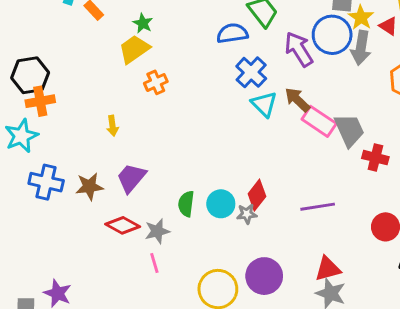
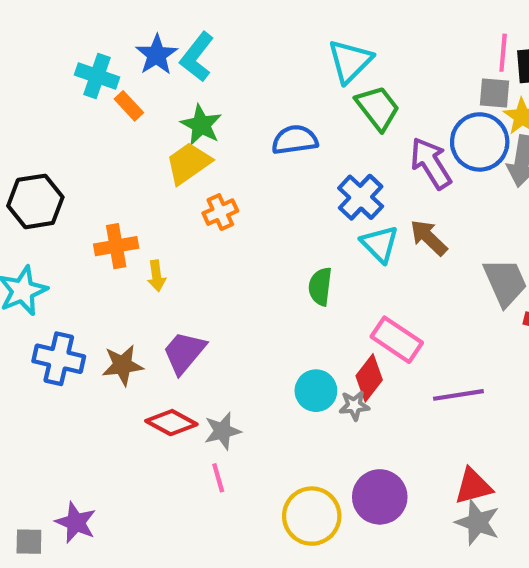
green star: (143, 23) -> (201, 125), size x1.4
blue semicircle: (232, 33) -> (295, 140), moved
orange cross: (40, 101) -> (116, 246), moved
pink rectangle: (319, 121) -> (397, 340), moved
green semicircle: (186, 204) -> (320, 286), moved

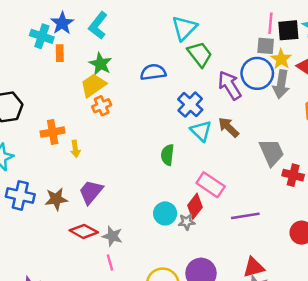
blue star: (157, 55) -> (62, 23), moved
orange rectangle: (129, 106) -> (60, 53), turned 42
orange cross: (220, 212) -> (102, 106), moved
gray star: (222, 431) -> (112, 236), turned 30

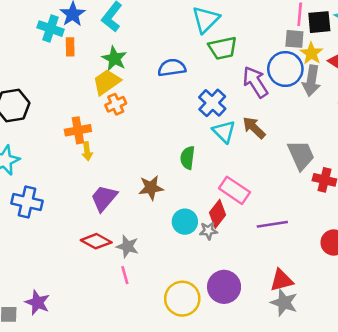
green trapezoid: (200, 54) -> (223, 48), turned 116
orange cross: (53, 132) -> (78, 130), moved
brown star: (56, 199) -> (151, 188), moved

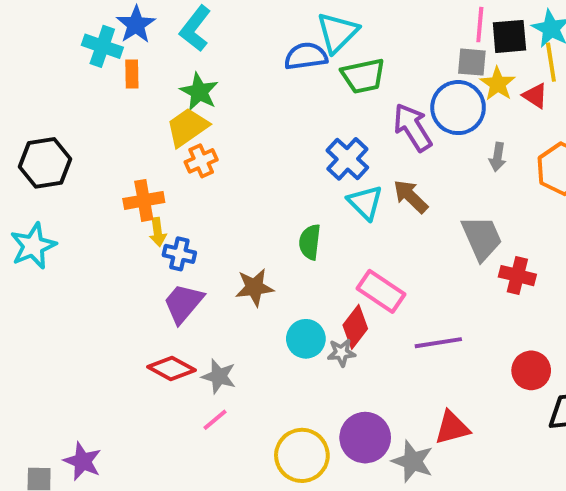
blue semicircle: (172, 68) -> (306, 56), moved
gray arrow: (311, 81) -> (498, 157), moved, size x0.6
blue cross: (27, 202) -> (179, 254), moved, size x0.7
pink line: (125, 275) -> (215, 420), turned 66
gray star: (284, 303) -> (413, 461), moved

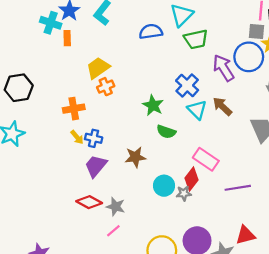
blue semicircle: (306, 56) -> (151, 32), moved
green star: (199, 92) -> (153, 105), moved
yellow arrow: (158, 232) -> (77, 137), moved, turned -32
green semicircle: (310, 242) -> (166, 132), turned -78

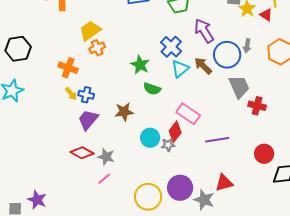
blue circle: (249, 57) -> (227, 55), moved
orange cross: (74, 109) -> (68, 68), turned 30
cyan triangle: (197, 110) -> (180, 69), turned 36

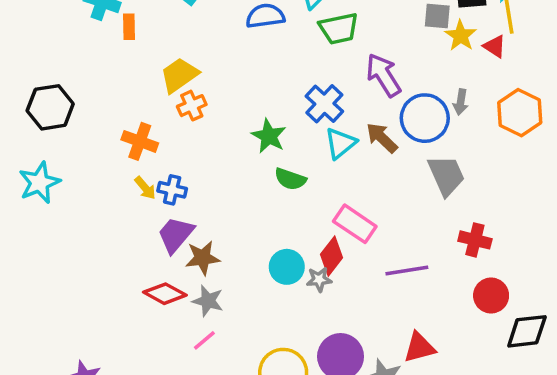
red cross: (257, 106) -> (475, 240), moved
brown star: (124, 112) -> (203, 258), moved

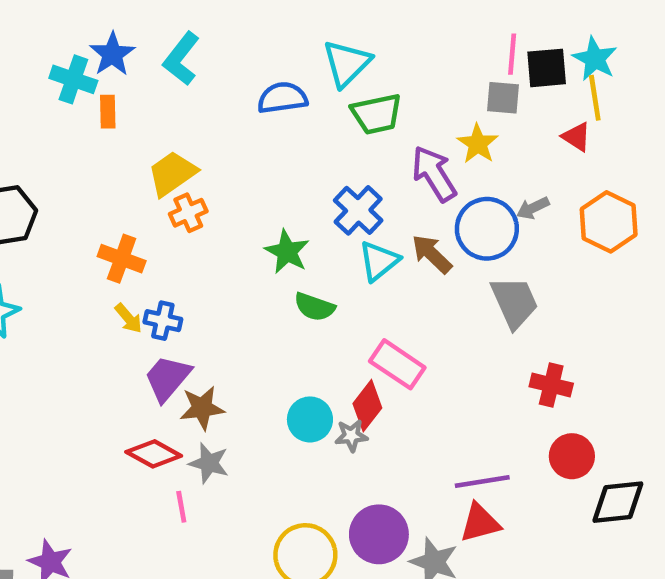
yellow star: (461, 36) -> (478, 144), moved
gray arrow: (461, 102) -> (533, 208), turned 55
purple line: (407, 270) -> (482, 481), moved
pink line: (204, 340) -> (181, 507), moved, turned -60

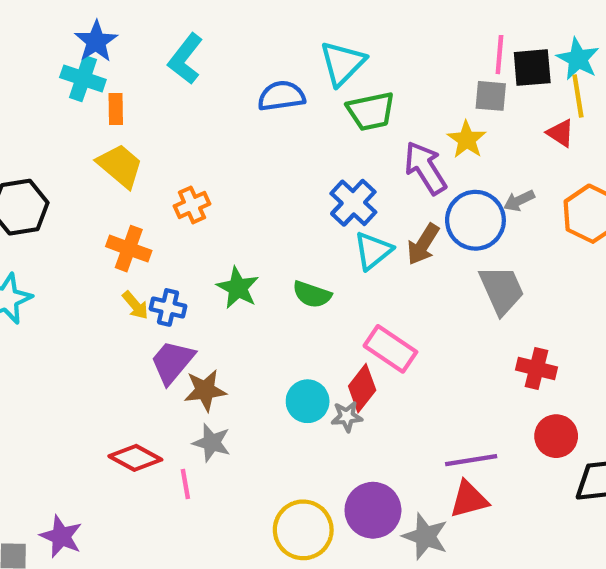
blue star: (112, 54) -> (96, 41), moved
yellow trapezoid: (172, 174) -> (120, 166), moved, turned 75
green star: (287, 252) -> (238, 288), moved
brown arrow: (432, 254) -> (423, 244), turned -102
red diamond: (154, 454) -> (135, 458), moved

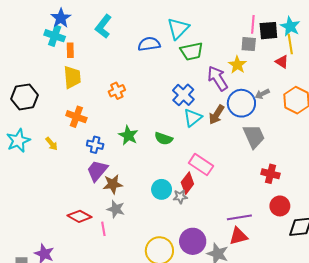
yellow trapezoid: (120, 166) -> (72, 77), turned 45
orange cross: (192, 205) -> (117, 91), moved
yellow arrow: (135, 305) -> (51, 144), moved

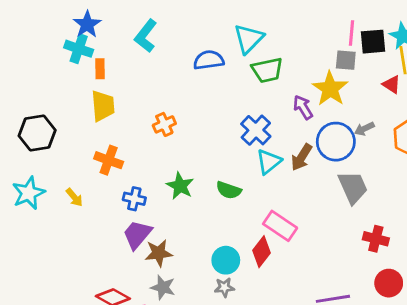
yellow star: (237, 65) -> (330, 89), size x1.4
purple arrow: (218, 78) -> (303, 107), size x0.7
gray star: (180, 197) -> (224, 287), moved

